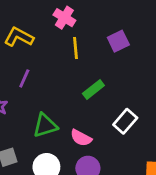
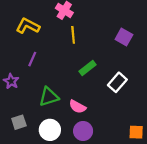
purple square: (118, 41) -> (124, 37), moved, turned -35
white rectangle: (125, 121) -> (117, 82), moved

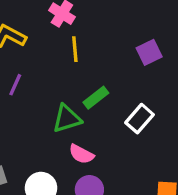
purple square: (124, 37) -> (149, 52), turned 35
green triangle: (49, 97) -> (67, 119), moved

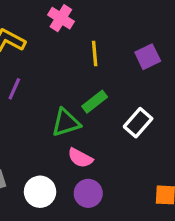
yellow line: (75, 49) -> (95, 53), moved

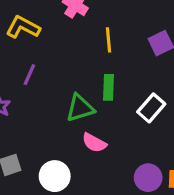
green rectangle: (95, 102) -> (109, 87), turned -50
purple circle: (88, 193) -> (148, 178), moved

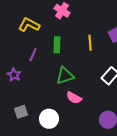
yellow line: (109, 40) -> (90, 43), moved
green rectangle: (109, 87) -> (57, 45), moved

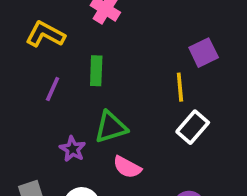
yellow line: (90, 43) -> (180, 87), moved
purple star: (14, 75) -> (73, 149), moved

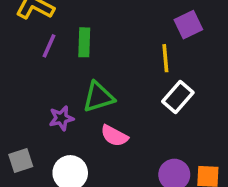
purple line: (53, 89) -> (49, 46), moved
purple star: (73, 149) -> (61, 118), turned 30

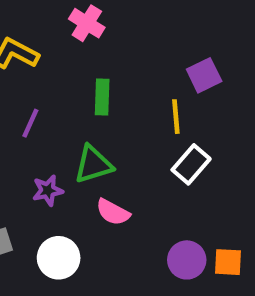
green rectangle: (84, 42) -> (102, 97), moved
purple line: (49, 46) -> (30, 123), moved

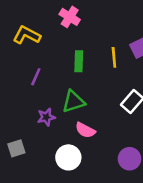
yellow line: (176, 117) -> (114, 57), moved
white circle: (59, 258) -> (68, 157), moved

